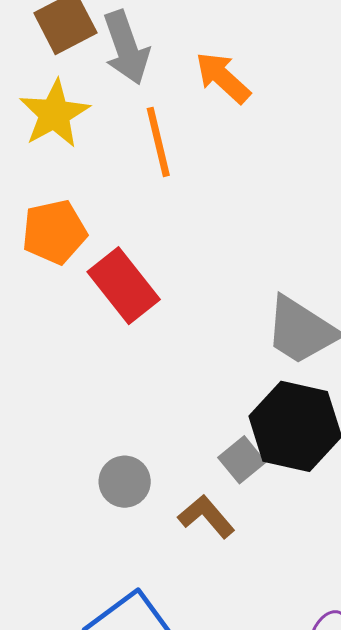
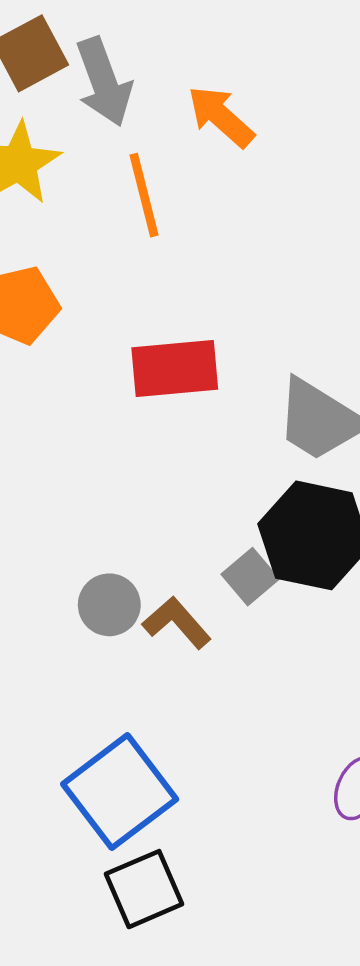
red rectangle: (124, 286) -> (175, 368), moved, turned -56
brown L-shape: (206, 516) -> (177, 623), moved

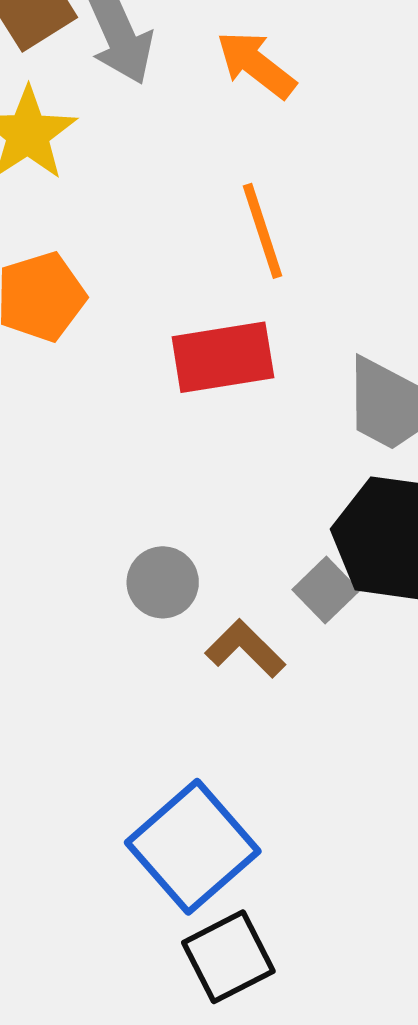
orange line: (144, 195) -> (262, 231), moved
gray circle: (109, 605) -> (163, 582), moved

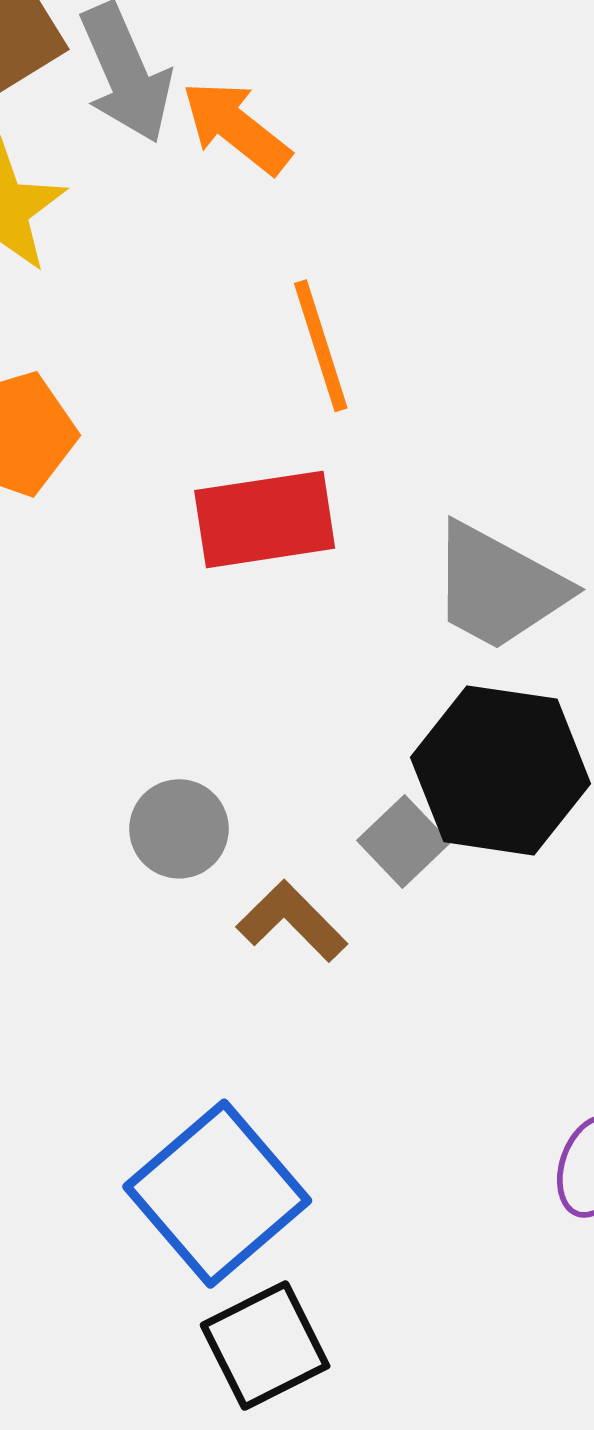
orange arrow: (256, 65) -> (236, 127), moved

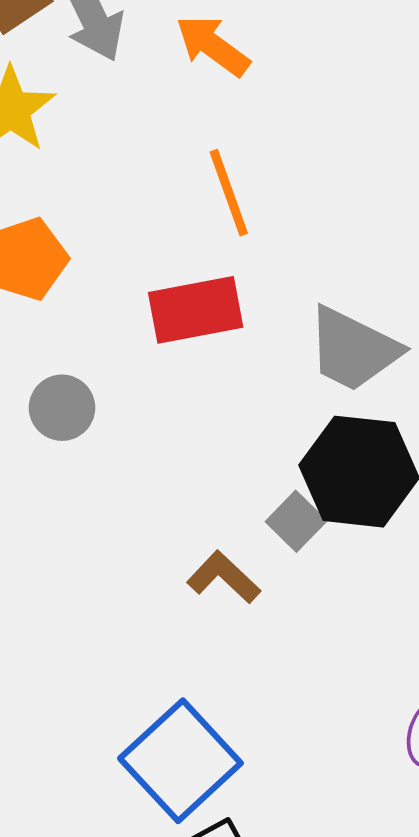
orange arrow: (236, 127) -> (213, 46), moved
gray circle: (179, 829) -> (62, 408), moved

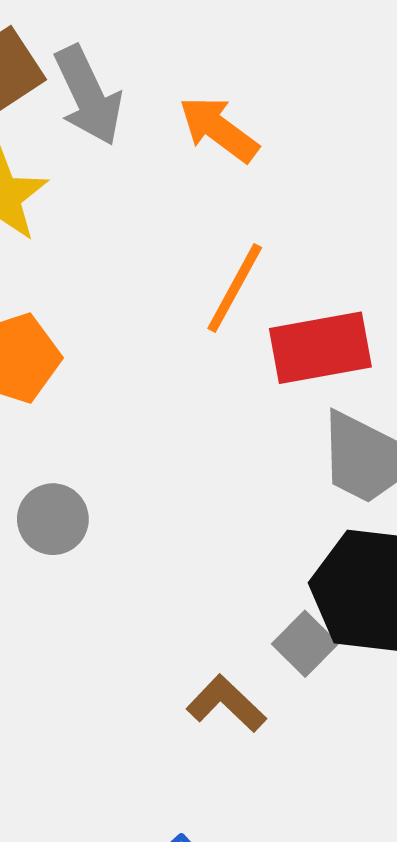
orange line: (229, 193) -> (235, 288), turned 48
red rectangle: (196, 310) -> (320, 348), moved

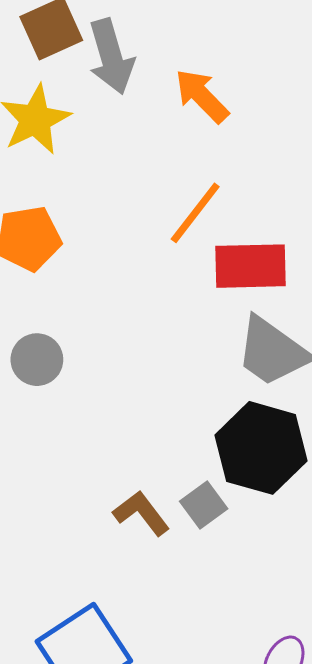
gray square: (305, 644) -> (204, 505), moved

